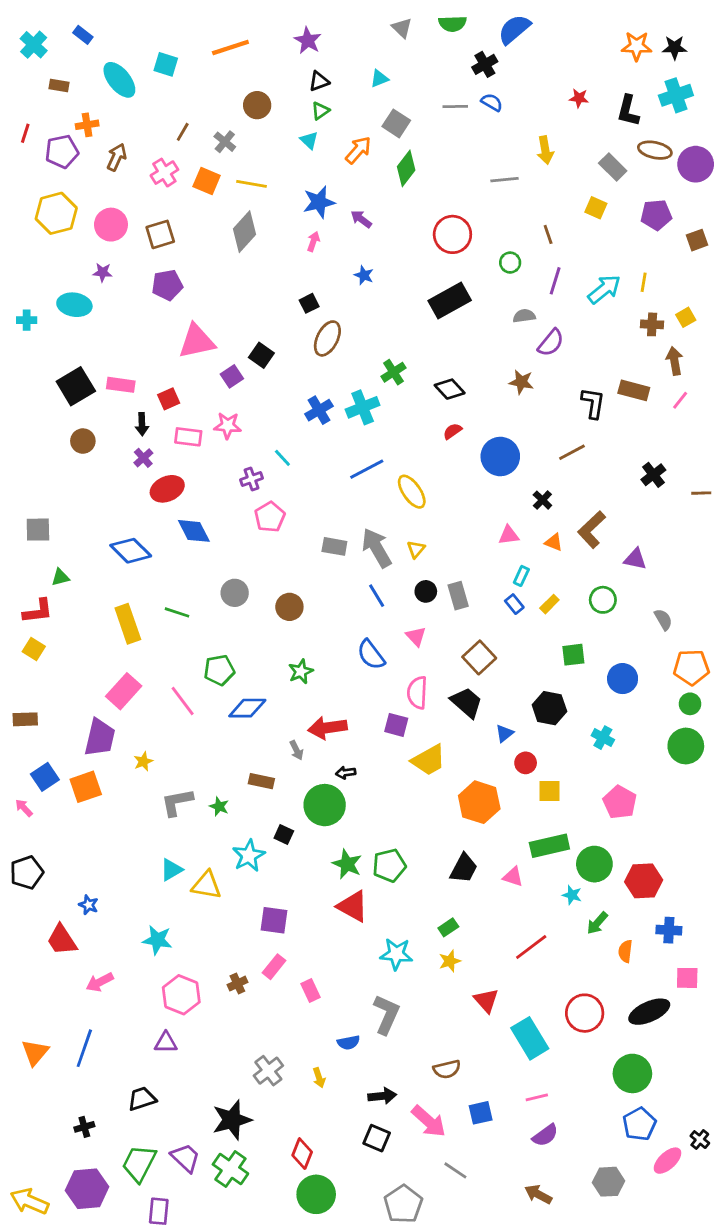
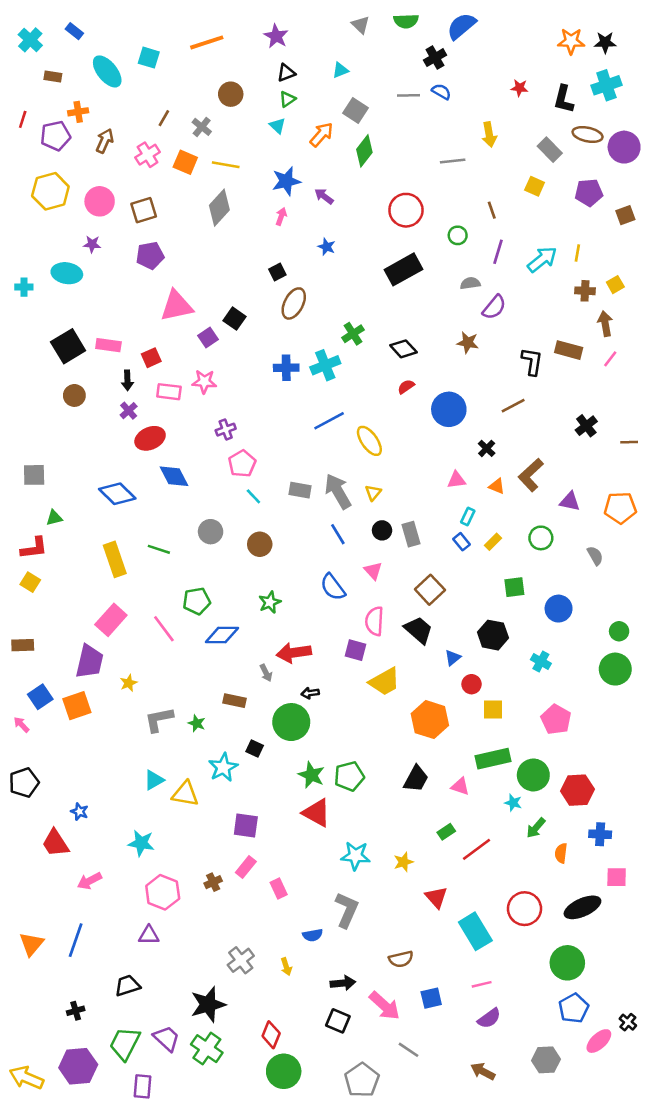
blue cross: (319, 410) -> (286, 368), turned 30
cyan line: (282, 458) -> (253, 496), moved
orange pentagon: (691, 667) -> (620, 508), moved
green rectangle: (448, 927) -> (446, 832), moved

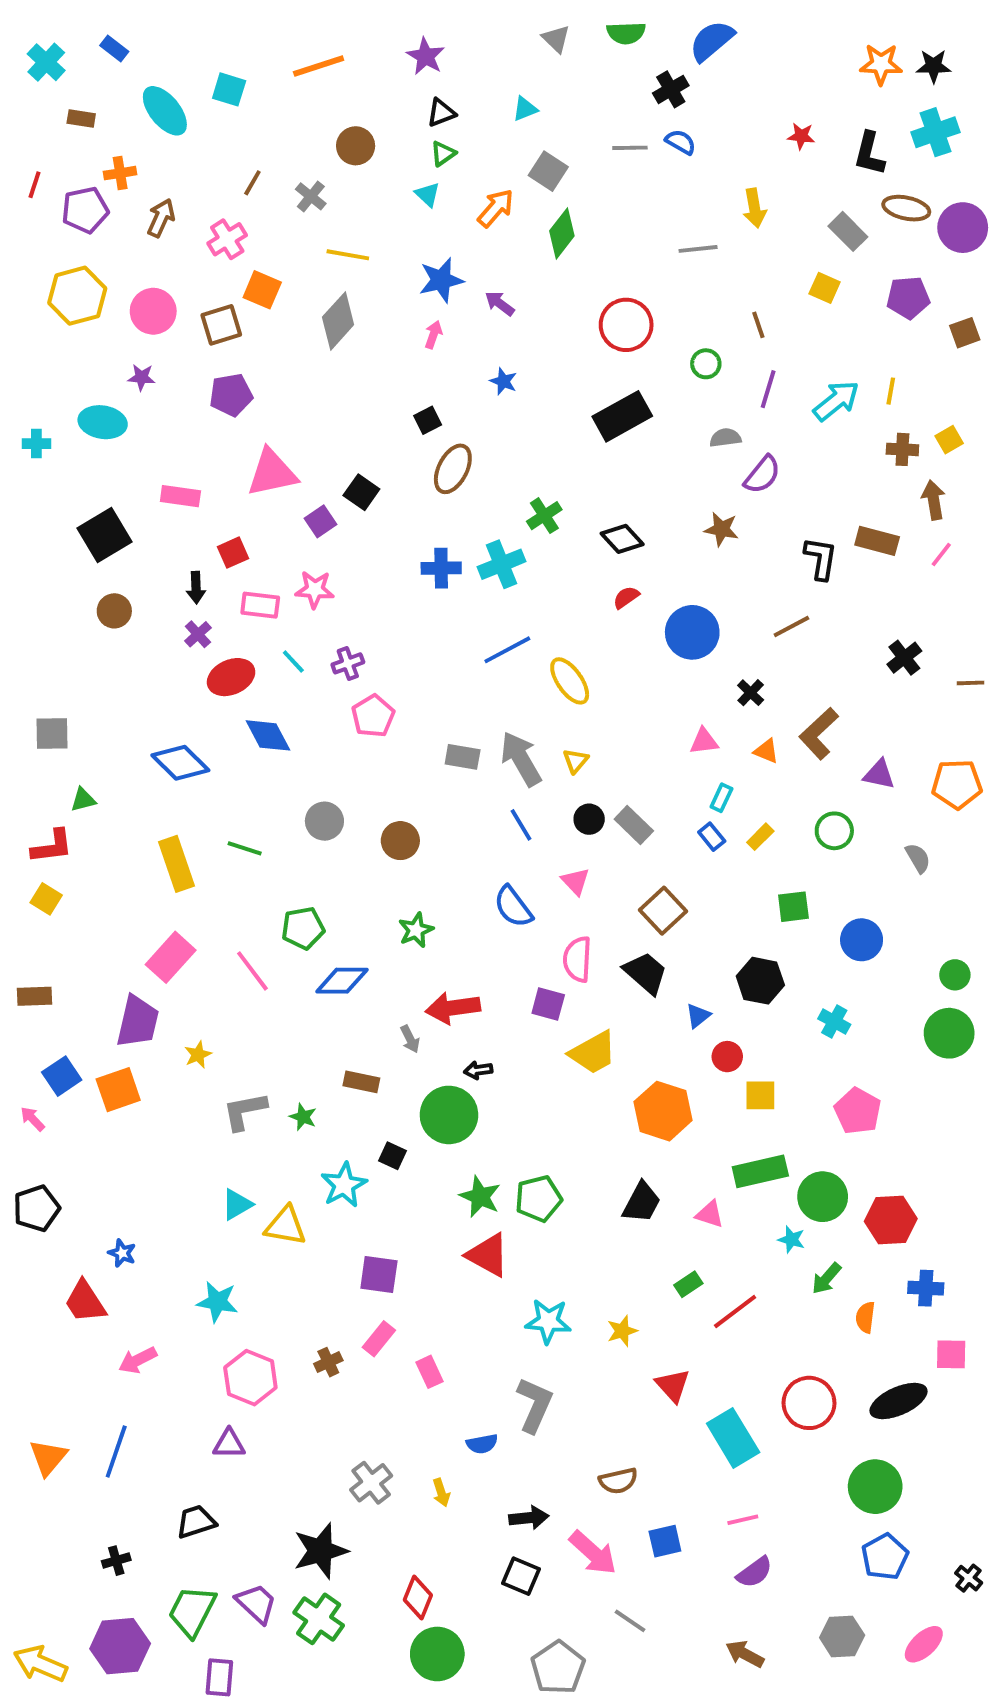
orange square: (185, 162) -> (262, 290), moved
pink rectangle: (108, 345) -> (180, 496), moved
cyan line: (253, 496) -> (293, 662), moved
gray rectangle: (411, 534) -> (634, 825), turned -30
pink ellipse: (599, 1041) -> (924, 1644), moved

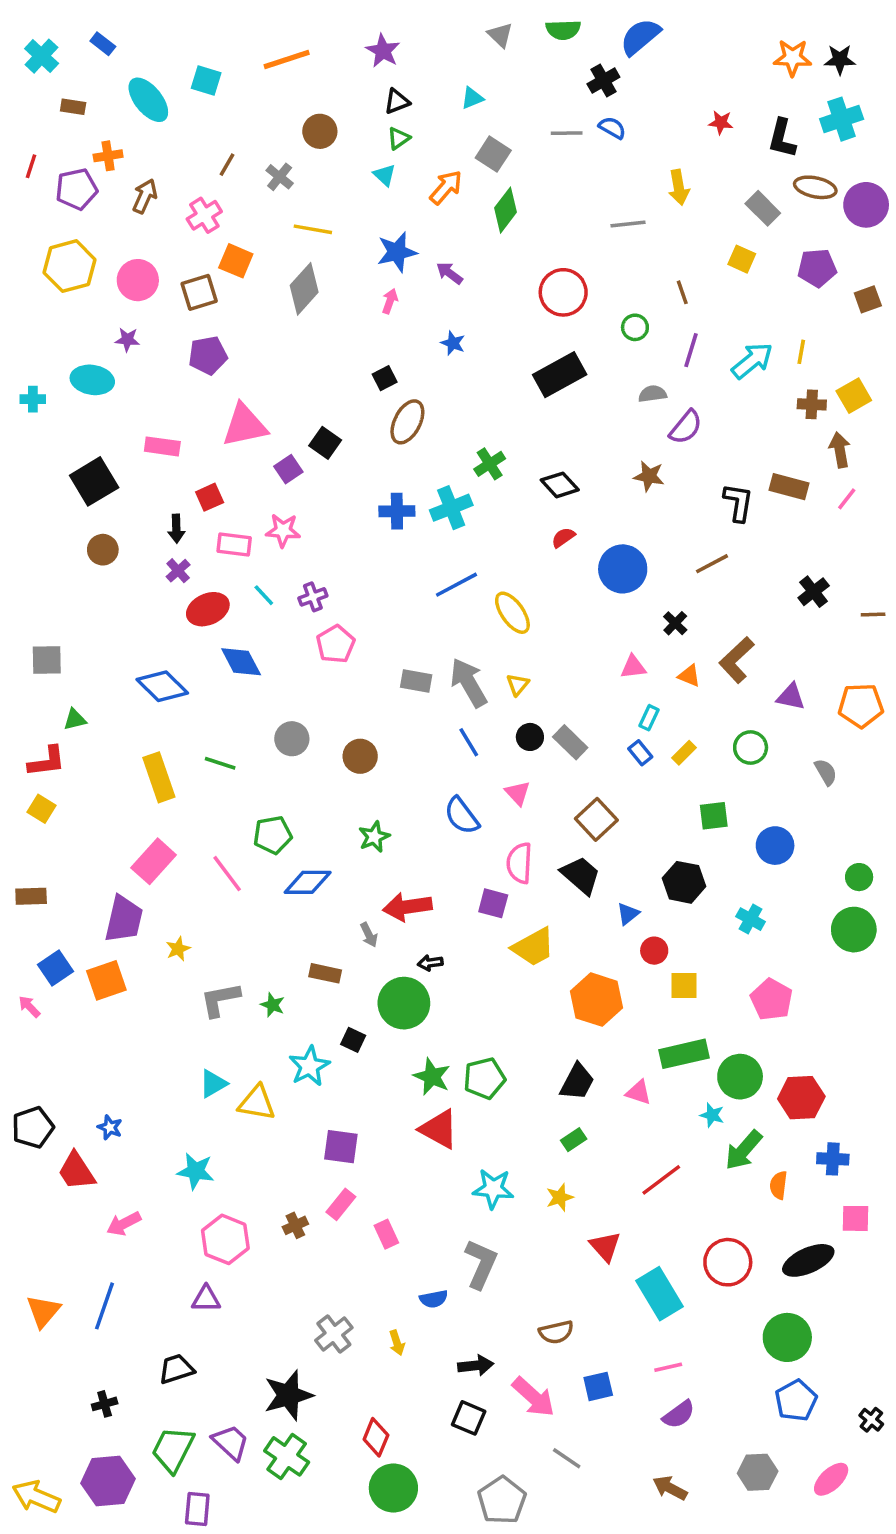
yellow square: (949, 440) -> (854, 396), size x1.4
black pentagon: (36, 1208) -> (33, 1127), moved
green arrow: (827, 1278) -> (744, 1150), size x1.4
green rectangle: (688, 1284) -> (574, 1140), moved

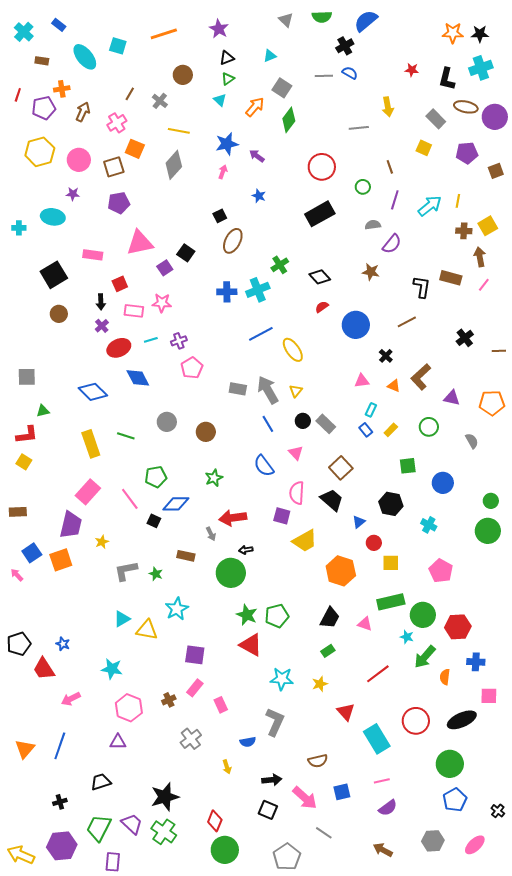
cyan line: (264, 595) -> (151, 340), turned -64
black square: (353, 1040) -> (154, 521), moved
gray cross: (334, 1334) -> (191, 739), moved

